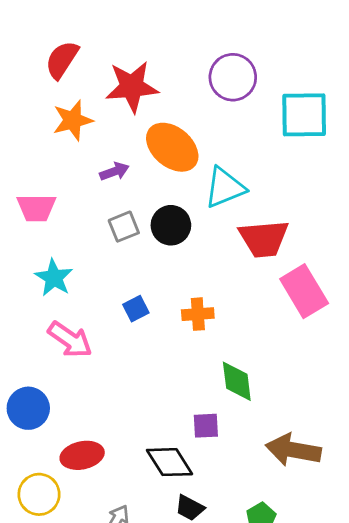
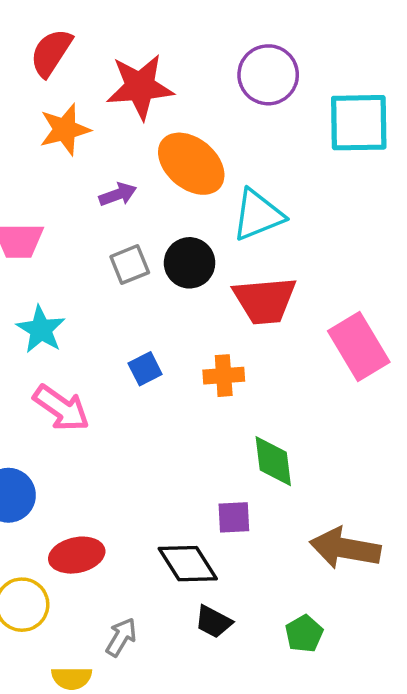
red trapezoid: (264, 239) -> (265, 300), moved

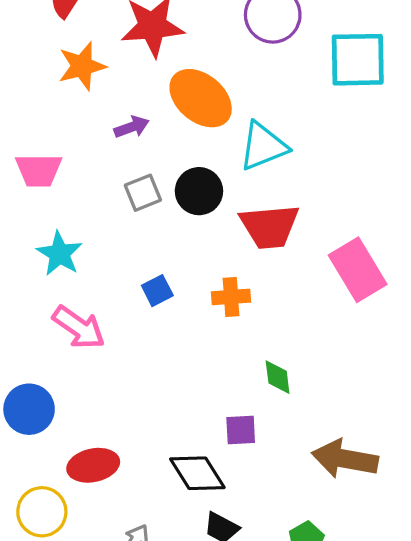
green diamond: (273, 461) -> (278, 377), size x0.7

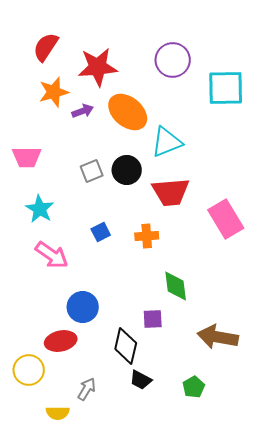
purple arrow: (132, 127) -> (83, 111), moved
green diamond: (278, 377) -> (176, 286), size x1.4
blue circle: (29, 409) -> (83, 307), moved
black diamond: (197, 473) -> (126, 346), turned 45

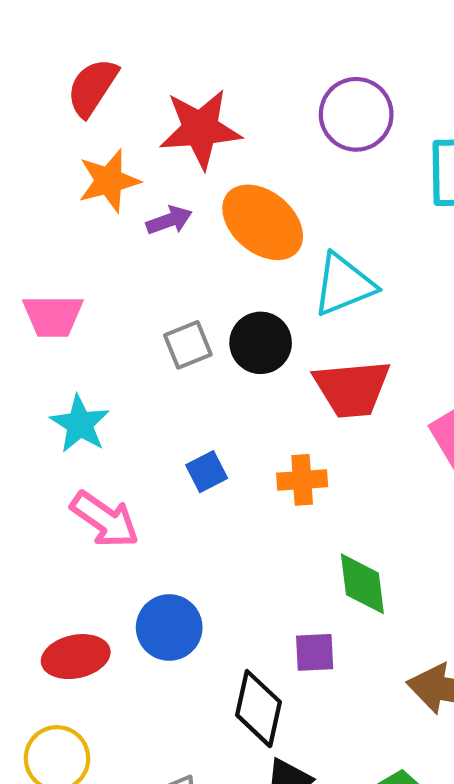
red ellipse: (61, 341) -> (76, 657), moved

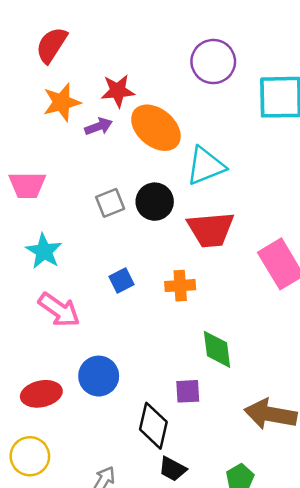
red star: (200, 129) -> (118, 91), moved, size x0.7

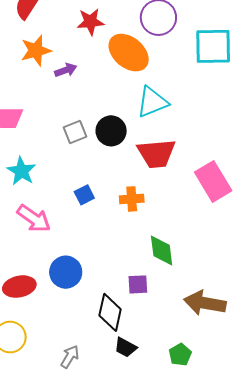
red star: (118, 91) -> (90, 22), moved
orange ellipse: (156, 128) -> (129, 53), moved

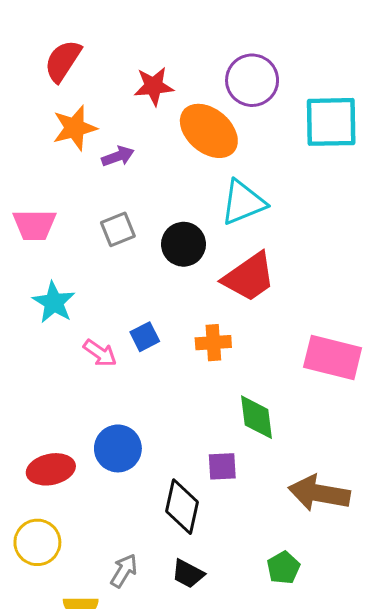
gray square: (75, 132) -> (118, 229), moved
red trapezoid: (156, 154) -> (249, 277), turned -30
pink rectangle: (213, 181) -> (333, 358), moved, turned -45
pink arrow: (34, 219) -> (100, 353), moved, size x0.7
black trapezoid: (125, 347) -> (188, 574), moved

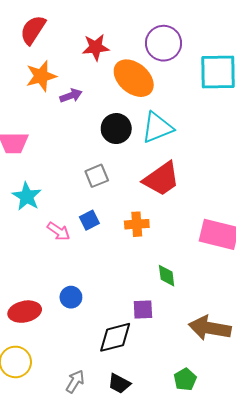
gray square: (118, 229) -> (97, 176), moved
black circle: (183, 244) -> (116, 129), moved
green diamond: (257, 417) -> (167, 276), size x0.7
blue circle: (118, 448) -> (71, 297), size x0.7
black diamond: (182, 507) -> (115, 337), turned 63

